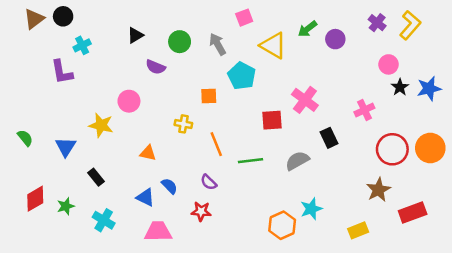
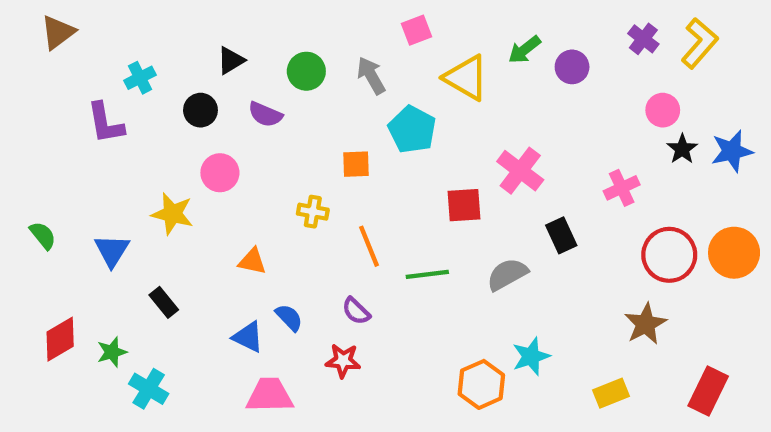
black circle: (63, 16) -> (200, 110), moved
red rectangle: (413, 213) -> (708, 391), moved, turned -44
cyan cross: (104, 220) -> (149, 389), moved

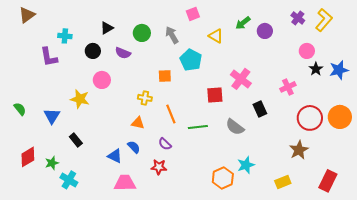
cyan cross: (140, 78) -> (65, 36), turned 32
yellow triangle: (466, 78) -> (216, 36), size x0.7
orange triangle: (252, 261) -> (138, 123), moved
gray semicircle: (507, 274) -> (235, 127), turned -114

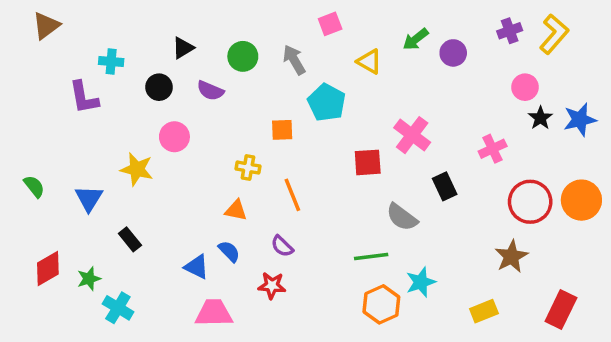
purple cross: (298, 18) -> (510, 31), turned 32
green line: (198, 127) -> (371, 256), moved

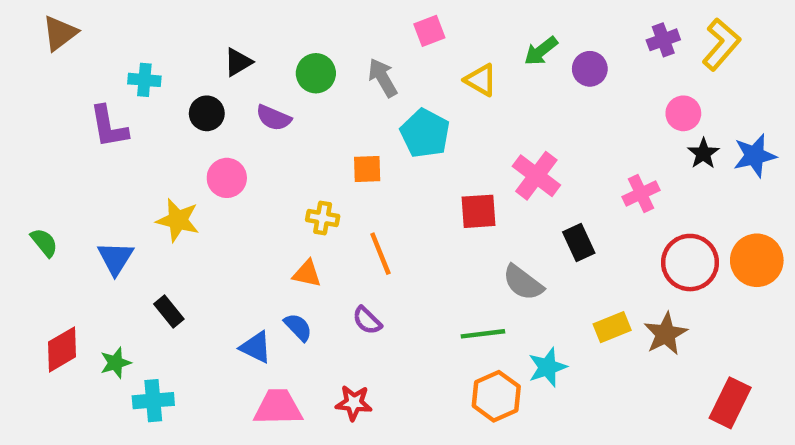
red star: (272, 286) -> (354, 403), moved
cyan cross: (118, 308) -> (153, 401), turned -36
yellow rectangle: (484, 311) -> (612, 327), moved

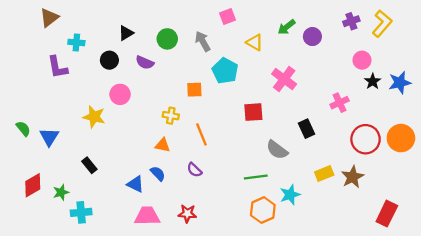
brown triangle: (60, 33) -> (49, 18), moved
pink cross: (536, 176) -> (284, 79), moved
blue triangle: (115, 258) -> (49, 137), moved

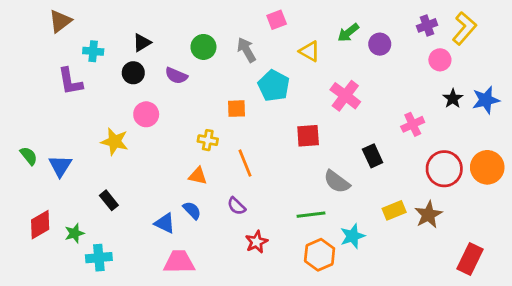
black triangle: (126, 33) -> (142, 43), moved
pink circle: (362, 60) -> (440, 60), moved
red star: (187, 214) -> (257, 242), moved, turned -30

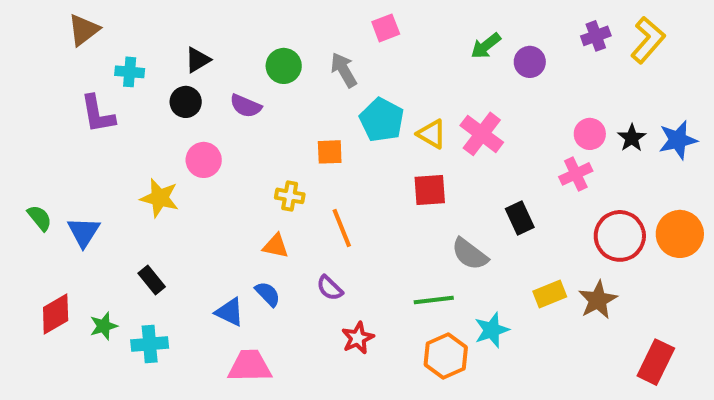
yellow triangle: (310, 51) -> (432, 134), moved
pink circle: (440, 60) -> (590, 134), moved
cyan cross: (99, 258) -> (150, 344), moved

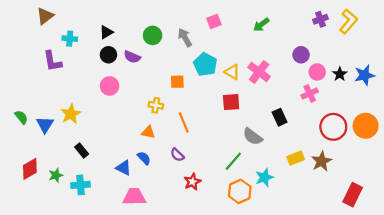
pink square: (386, 28) -> (214, 21), moved
purple circle: (530, 62) -> (301, 55), moved
black circle: (186, 102) -> (108, 55), moved
yellow star: (160, 198) -> (71, 114), moved, turned 30
green line: (434, 300) -> (233, 161), turned -42

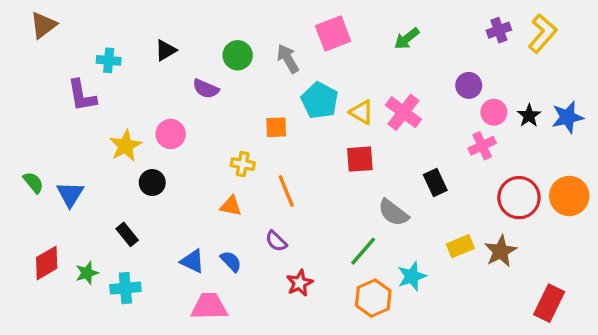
brown triangle: (45, 16) -> (43, 25), moved
pink square: (214, 21) -> (333, 33), size x1.5
black circle: (108, 55) -> (152, 183), moved
yellow star: (71, 114) -> (125, 146), moved
blue semicircle: (144, 158) -> (231, 261), moved

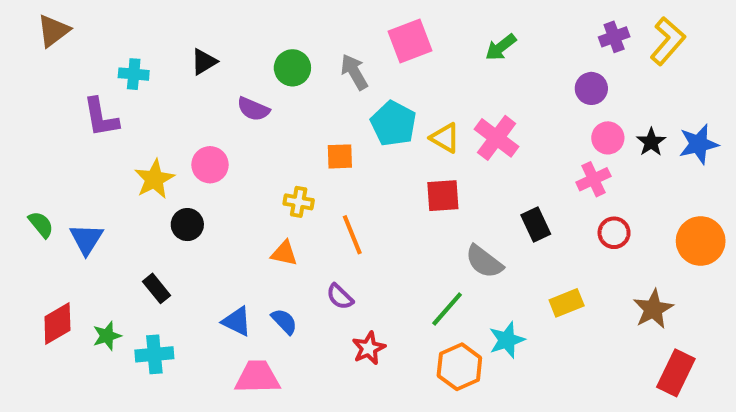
purple circle: (469, 85) -> (591, 88), moved
red circle: (519, 198) -> (614, 233), moved, size x0.6
brown star: (501, 251) -> (653, 309), moved

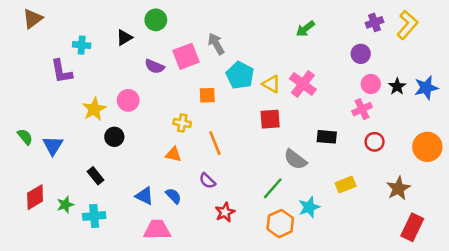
pink square: (410, 41) -> (186, 56), moved
green circle: (292, 68) -> (156, 20), moved
black rectangle: (536, 225) -> (327, 137), turned -60

